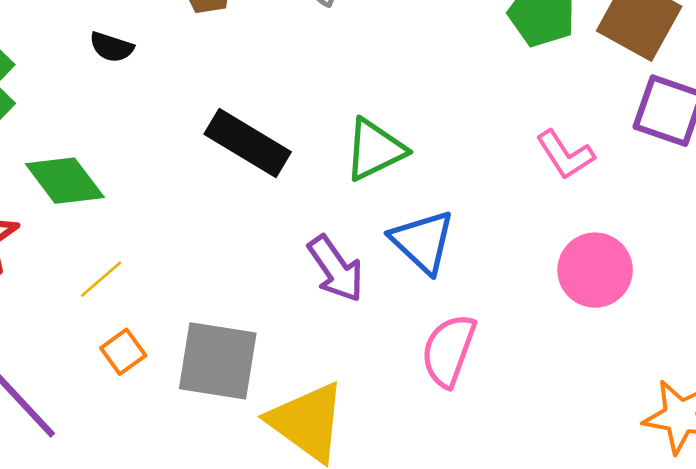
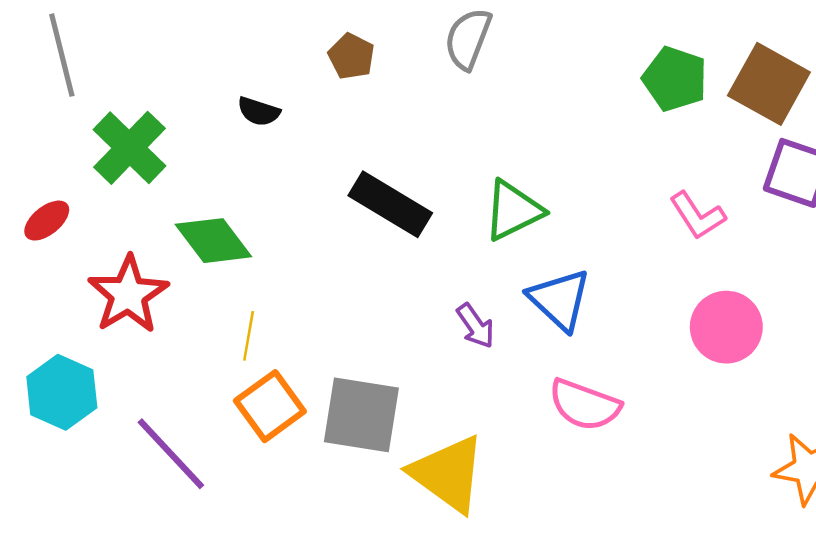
purple arrow: (336, 269) -> (476, 326), size x0.7
yellow line: (101, 279) -> (249, 336), turned -39
pink semicircle: (449, 350) -> (585, 405), turned -90
orange square: (123, 352) -> (270, 406), size x1.6

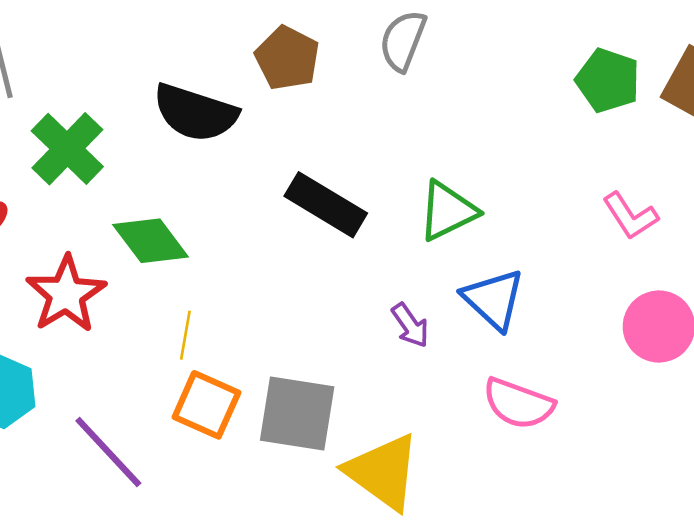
brown pentagon: (351, 56) -> (287, 58), size x1.4
black semicircle: (259, 111) -> (195, 113), size x2.0
orange square: (270, 406) -> (206, 405), turned -30

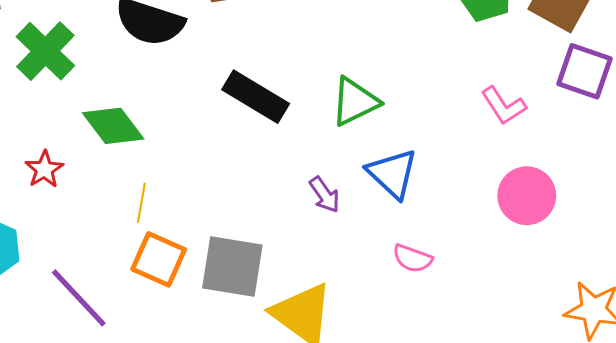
red star: (66, 294) -> (44, 169), size x0.6
pink semicircle: (518, 404) -> (412, 258), size x0.7

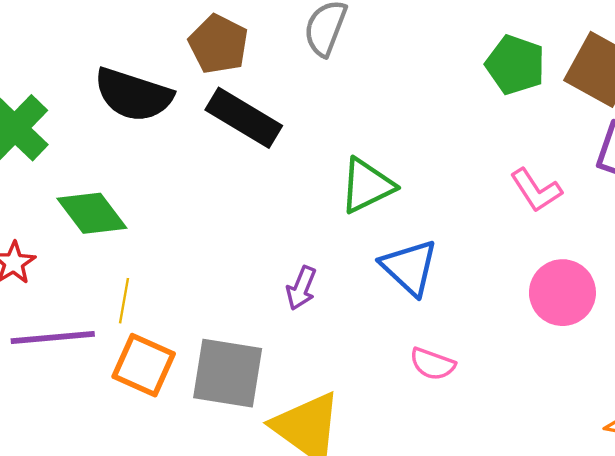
black rectangle: (256, 97) -> (244, 118), moved
purple arrow: (325, 195) -> (301, 288), moved, turned 57
purple line: (79, 298) -> (53, 337), moved, turned -52

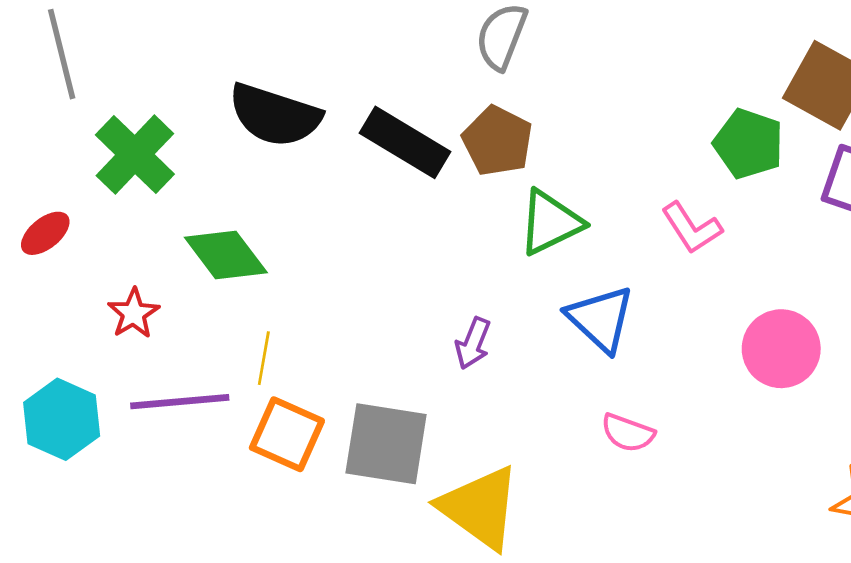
brown pentagon: (218, 44) -> (497, 141), moved
green pentagon: (515, 65) -> (749, 144), moved
pink L-shape: (536, 190) -> (692, 228), moved

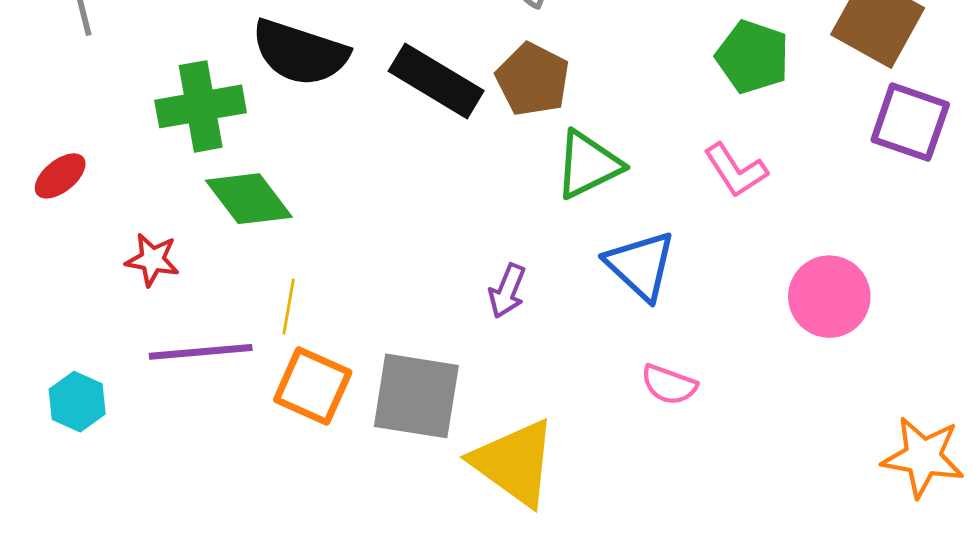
green pentagon: (749, 144) -> (753, 57), moved
green cross: (135, 155) -> (201, 106), moved, turned 36
red star: (134, 313) -> (152, 260), turned -30
cyan hexagon: (62, 419) -> (77, 402), moved, size x0.7

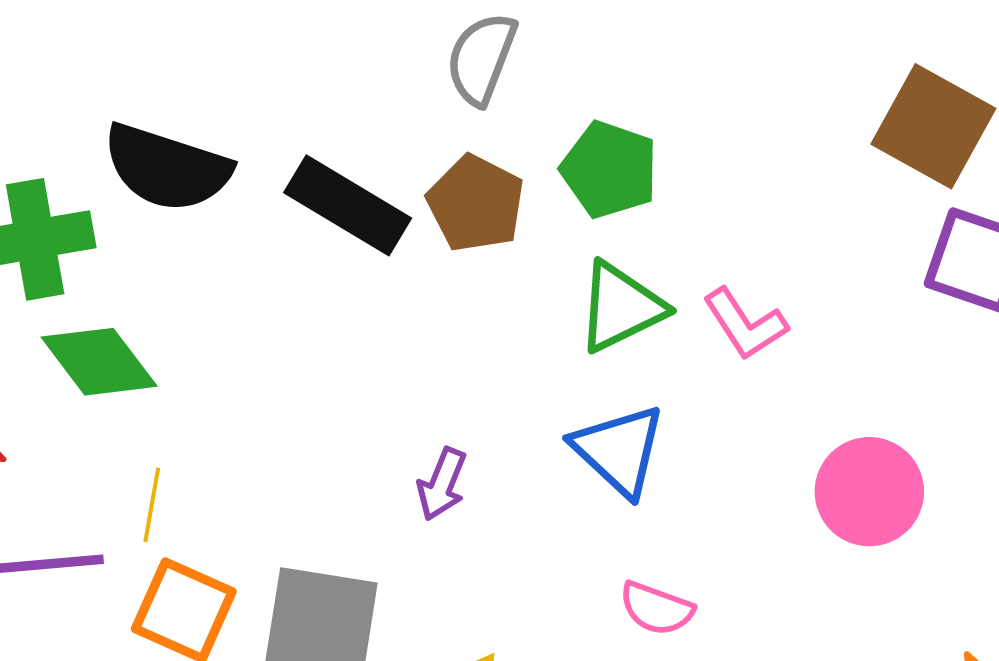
green pentagon: (753, 57) -> (609, 170), moved
green triangle: (588, 165) -> (621, 307), moved

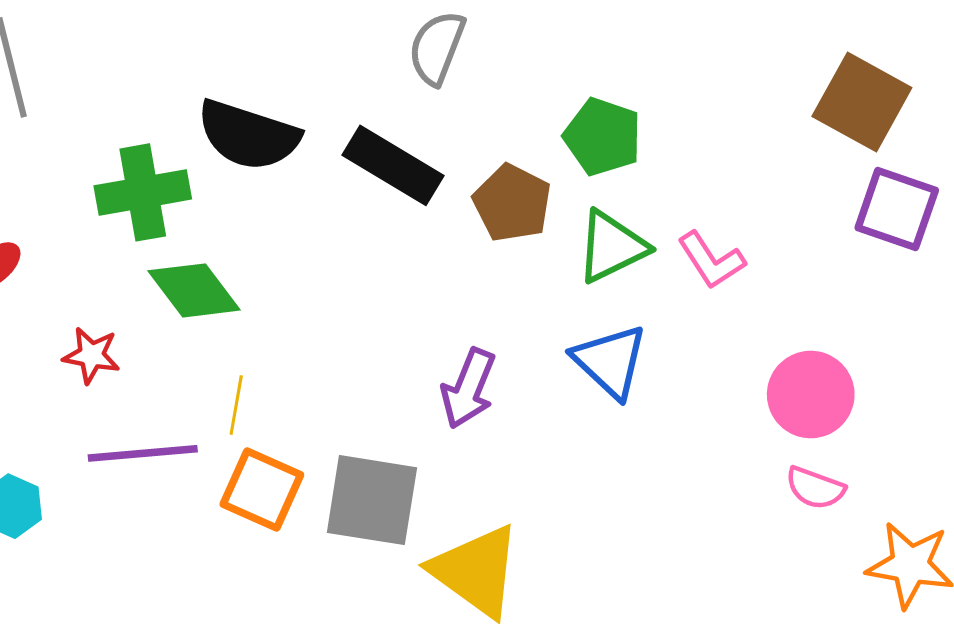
gray semicircle: (481, 58) -> (437, 48), moved
brown pentagon: (476, 204) -> (512, 203), moved
purple arrow: (442, 484) -> (468, 388), size x1.4
pink semicircle: (657, 608) -> (815, 488), moved

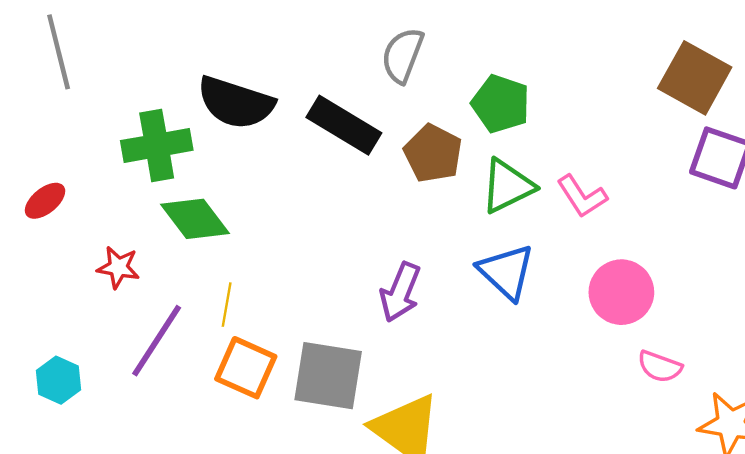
gray semicircle: (437, 48) -> (403, 55), moved
pink circle: (811, 395) -> (621, 292), moved
purple line: (143, 453) -> (157, 341), turned -52

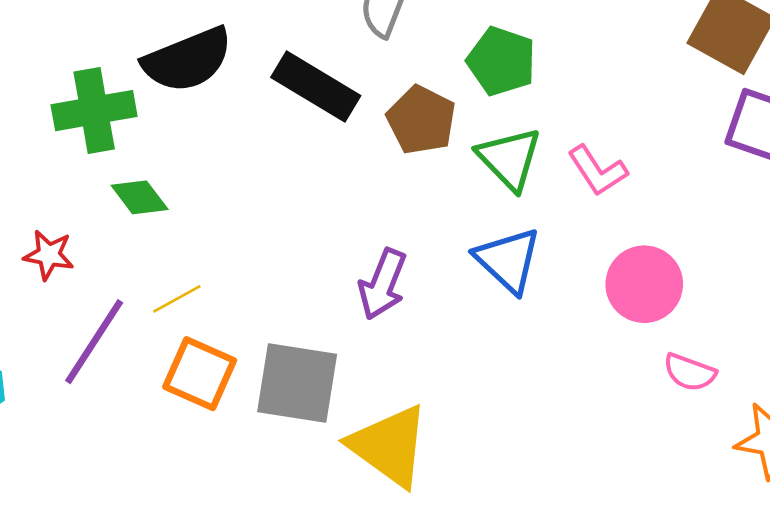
black semicircle: (236, 103) -> (188, 60), turned -40
green triangle: (507, 186) -> (509, 159), turned -48
green diamond: (195, 219) -> (140, 197), size x0.7
yellow line: (227, 305) -> (177, 299), turned 51

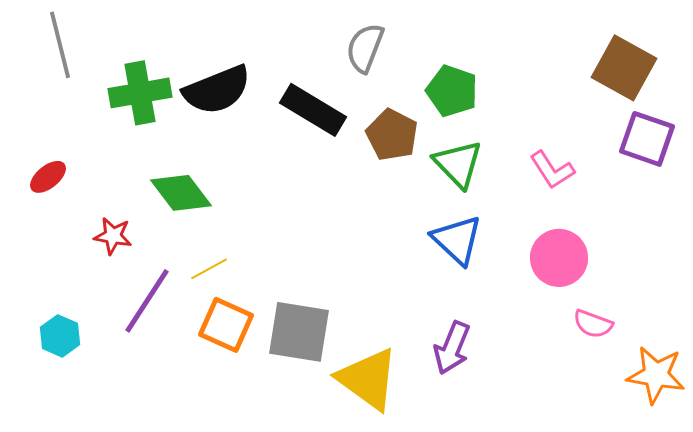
green cross: (94, 111) -> (140, 93), moved
pink L-shape: (598, 171) -> (552, 170), moved
green diamond: (140, 197) -> (181, 193), size x1.4
purple arrow: (383, 284) -> (452, 348), moved

